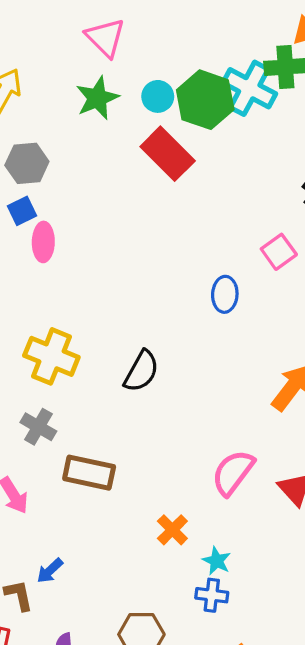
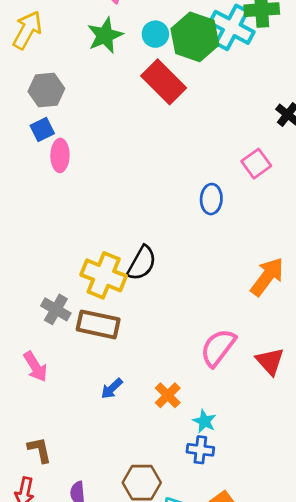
yellow cross: (51, 356) -> (104, 275), moved
brown rectangle: (89, 473) -> (98, 324), moved
blue arrow: (50, 571) -> (112, 388), moved

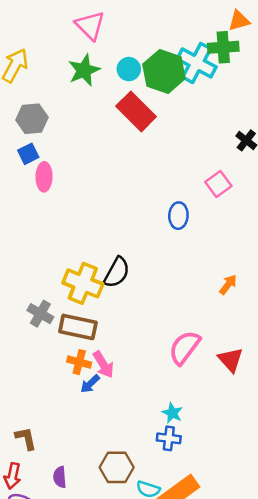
orange arrow: (267, 277) -> (228, 285), size x0.6
pink arrow: (35, 367) -> (103, 364), moved
orange cross: (168, 395) -> (79, 362), moved, turned -30

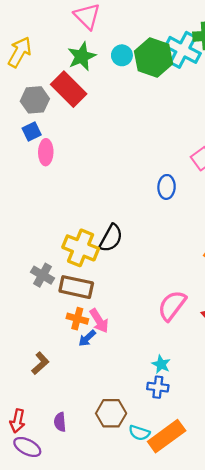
red rectangle: (136, 111) -> (69, 89), moved
brown L-shape: (26, 438) -> (40, 363), moved, turned 60

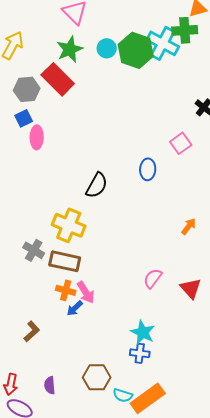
black semicircle: (111, 238) -> (97, 185), moved
pink semicircle: (172, 306) -> (153, 278), size x0.7
cyan star: (161, 364) -> (143, 332), size x1.4

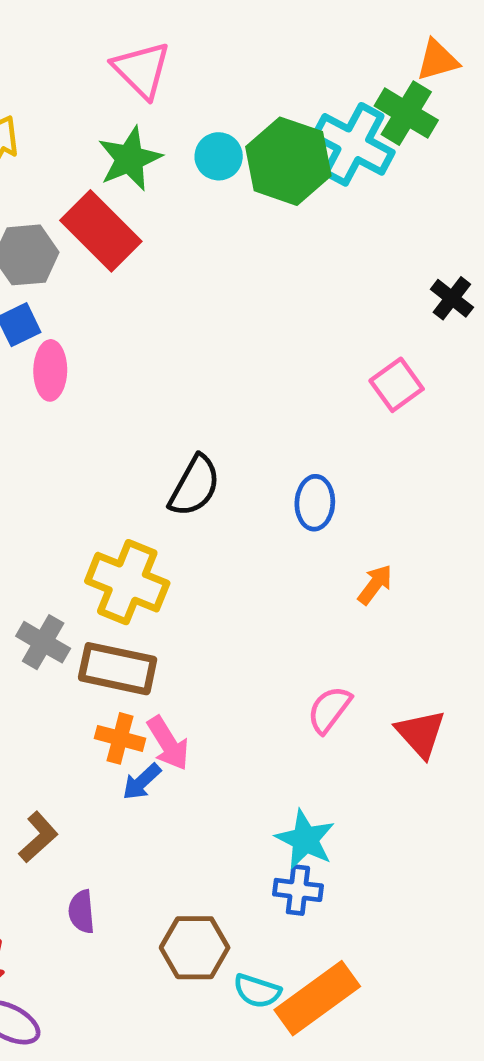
green cross: (185, 30) -> (406, 113), turned 35
blue ellipse: (148, 169) -> (315, 503), moved
orange arrow: (189, 226) -> (375, 584), moved
purple semicircle: (50, 385) -> (82, 912), moved

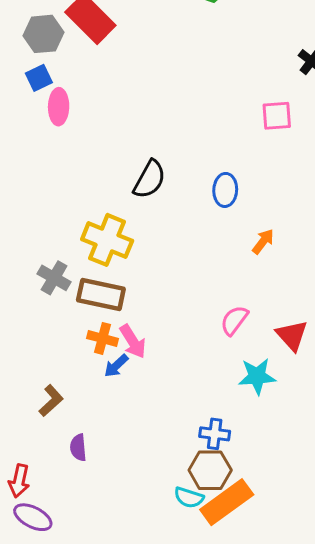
pink square: (397, 385) -> (277, 116), turned 32
cyan star: (305, 839) -> (257, 376), moved, turned -30
brown hexagon: (195, 948) -> (210, 470), moved

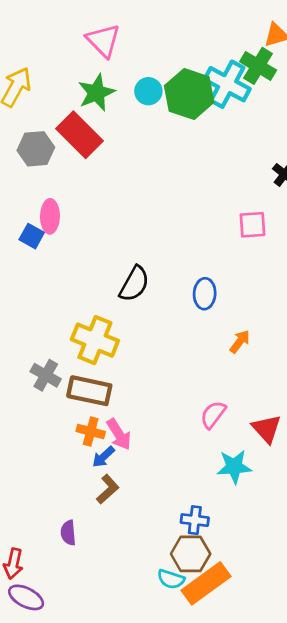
blue square: (39, 78) -> (32, 236), moved, turned -35
brown L-shape: (51, 401) -> (108, 489), moved

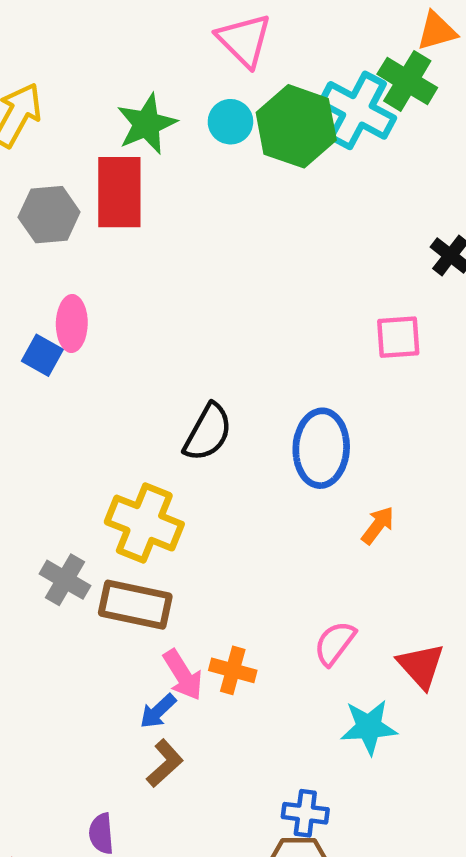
pink triangle: (103, 41) -> (244, 40), moved
red rectangle: (79, 135) -> (119, 192), turned 45
blue ellipse: (205, 294) -> (321, 448), size x1.5
orange cross: (91, 432) -> (233, 670), moved

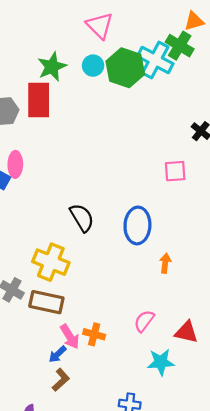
black semicircle: (208, 432) -> (82, 218), turned -60
orange arrow: (378, 525) -> (165, 263), turned -30
red triangle: (421, 666) -> (186, 332), turned -35

